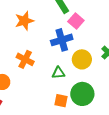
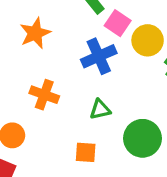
yellow circle: (82, 59) -> (148, 40), moved
orange square: (61, 101) -> (86, 152), moved

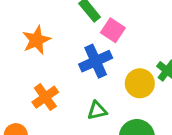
yellow circle: (148, 40) -> (140, 83), moved
orange cross: (44, 95) -> (45, 97), turned 35

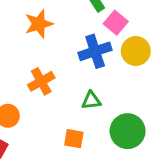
yellow circle: (140, 83) -> (136, 51), moved

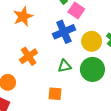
yellow circle: (136, 51) -> (92, 41), moved
green circle: (128, 131) -> (92, 69), moved

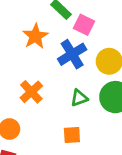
orange star: (23, 17) -> (35, 36), moved

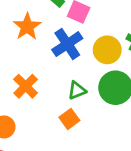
orange square: (72, 135) -> (69, 119), moved, turned -30

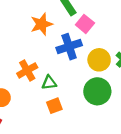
green triangle: (77, 90) -> (49, 83), moved

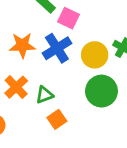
orange star: (41, 24) -> (22, 45), moved, turned 30

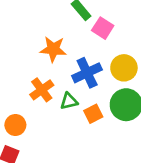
blue cross: (57, 48) -> (87, 73), moved
orange square: (57, 119) -> (93, 114), moved

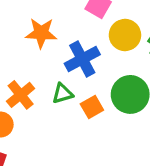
yellow circle: (124, 68) -> (125, 35), moved
orange cross: (42, 90) -> (21, 95), moved

